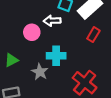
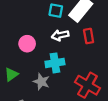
white arrow: (52, 21) -> (60, 35), moved
red rectangle: (93, 35) -> (89, 36), turned -32

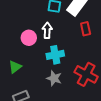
white arrow: (60, 35) -> (47, 30), moved, turned 105
gray star: (41, 82) -> (54, 78), moved

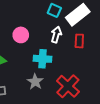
white arrow: (47, 30) -> (56, 35), moved

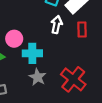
pink circle: (21, 35) -> (14, 39), moved
cyan cross: (42, 59) -> (32, 53), moved

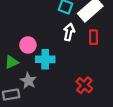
gray star: (38, 77) -> (28, 81), moved
red cross: (73, 79) -> (84, 85), size x0.7

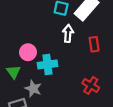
red rectangle: (94, 37) -> (94, 44), moved
green triangle: (11, 62) -> (13, 72), turned -32

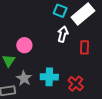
cyan cross: (47, 64) -> (49, 77), moved

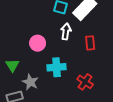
pink circle: (24, 45) -> (38, 43), moved
cyan cross: (49, 77) -> (57, 67), moved

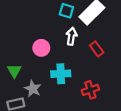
red rectangle: (90, 43) -> (97, 49), turned -32
red cross: (85, 82) -> (90, 90), turned 35

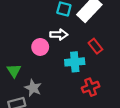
white arrow: (71, 36) -> (59, 35), moved, turned 84
cyan cross: (61, 74) -> (75, 62), moved

